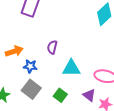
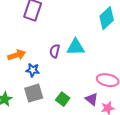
cyan triangle: (71, 68) -> (76, 47), moved
gray square: (31, 89) -> (34, 93), turned 36

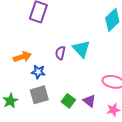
cyan triangle: (76, 47) -> (81, 49), turned 48
purple triangle: (92, 99) -> (89, 101), moved

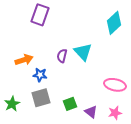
green square: (68, 101) -> (70, 104), turned 32
purple triangle: (89, 101) -> (91, 112), moved

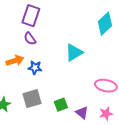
cyan triangle: (83, 52) -> (74, 53), turned 42
purple semicircle: (62, 56) -> (30, 39), moved, turned -48
blue star: (40, 75) -> (35, 68), moved

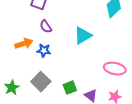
purple semicircle: (30, 39) -> (46, 27), moved
gray square: (32, 99) -> (41, 82), turned -30

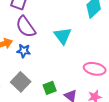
purple semicircle: (46, 27) -> (26, 27), size x1.6
cyan triangle: (83, 36) -> (63, 36), turned -36

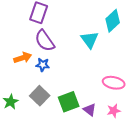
cyan triangle: (63, 36) -> (90, 40), moved
green square: (50, 88) -> (69, 102), size x1.5

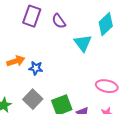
purple semicircle: (45, 41) -> (59, 21), moved, size x0.7

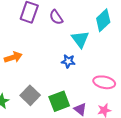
blue star: (36, 68) -> (68, 61), moved

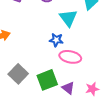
pink ellipse: (104, 82) -> (70, 57), moved

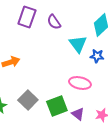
blue star: (56, 40) -> (97, 56), moved

